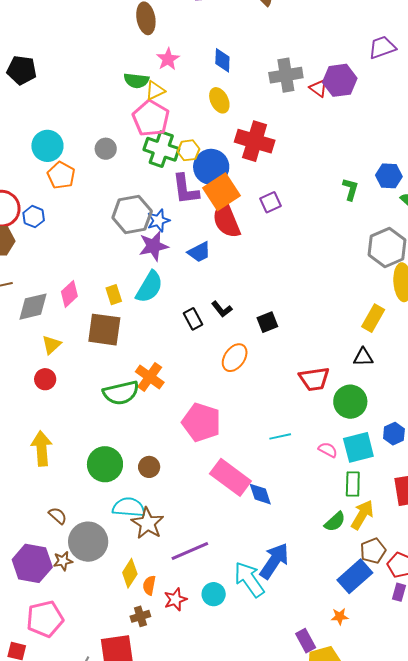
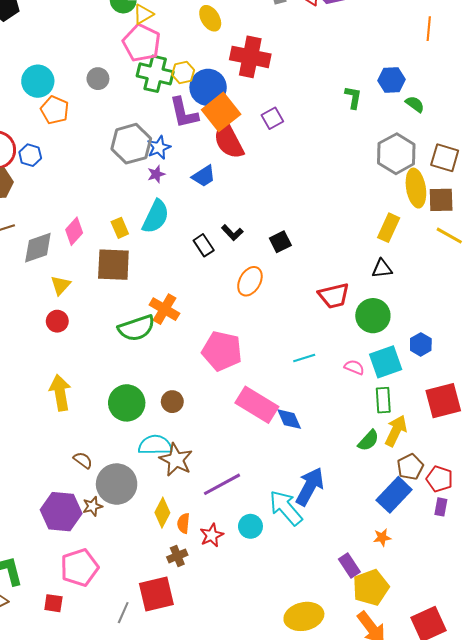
purple star: (154, 246) -> (156, 174), size x0.6

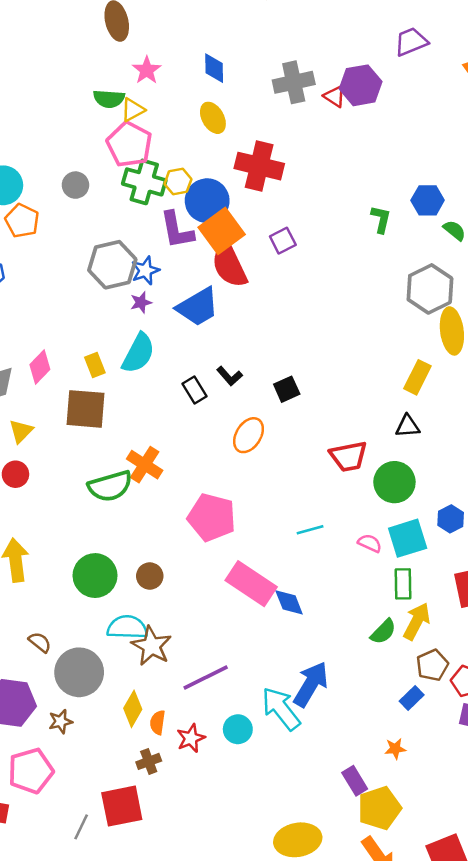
blue trapezoid: (204, 176) -> (198, 307), size x1.5
blue rectangle: (394, 495) -> (412, 698), size x0.6
brown star: (92, 506) -> (61, 722), moved

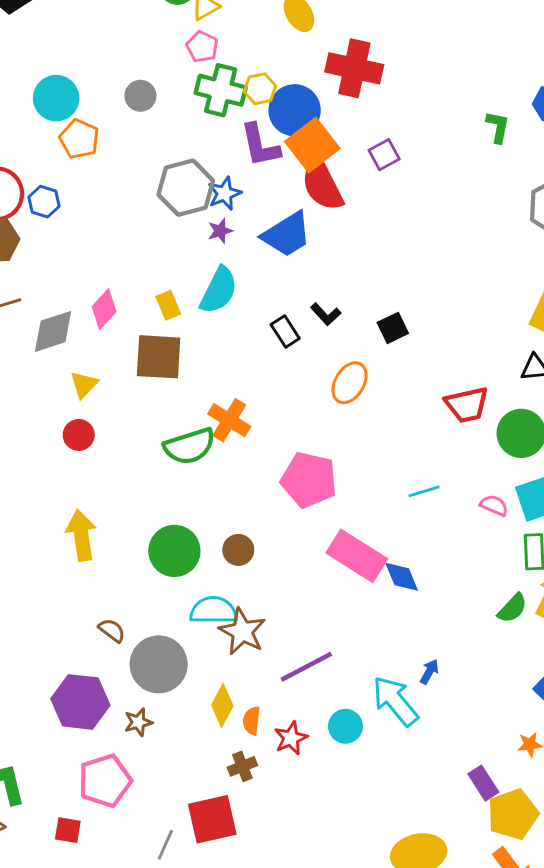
pink pentagon: (129, 144) -> (202, 47), size x0.6
blue arrow: (311, 684) -> (429, 672), size x0.5

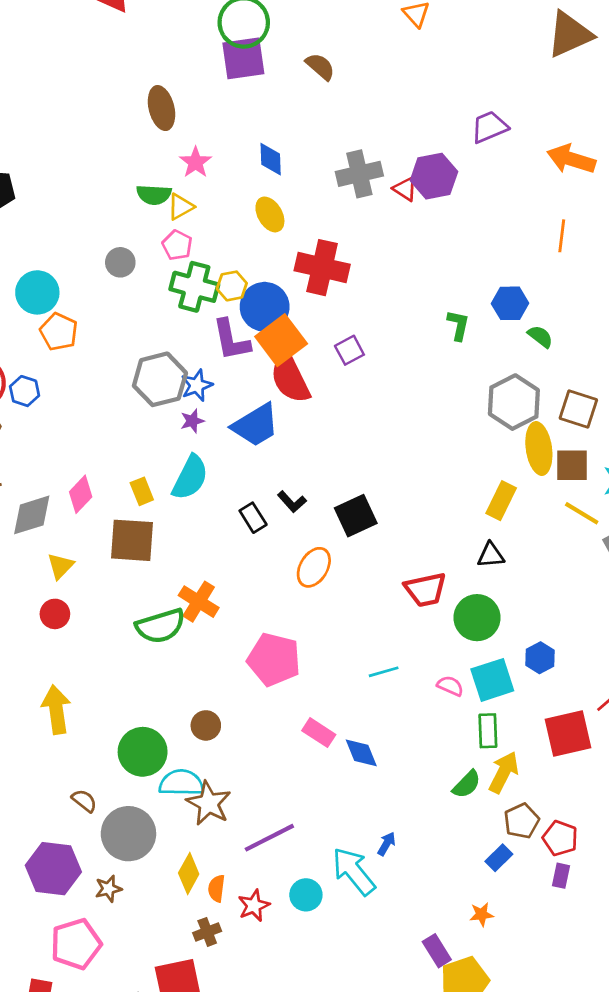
gray circle: (140, 96) -> (120, 262), moved
black square: (393, 328) -> (356, 516), size x1.4
green circle: (174, 551) -> (143, 752), moved
pink rectangle: (357, 556) -> (319, 733), size x0.6

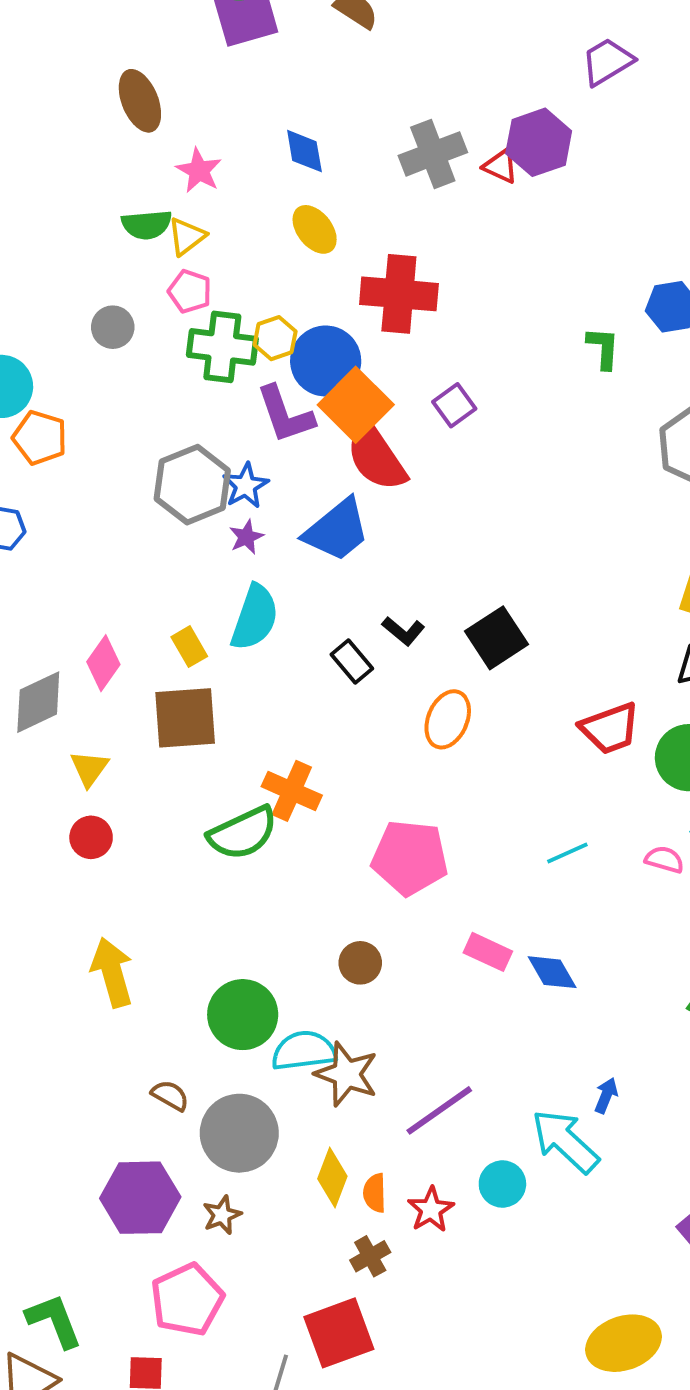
brown circle: (206, 725) -> (360, 963), moved

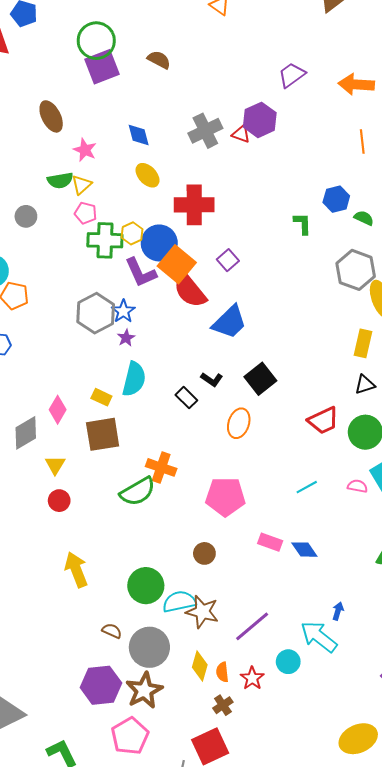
gray circle: (113, 327) -> (26, 216), moved
blue trapezoid: (337, 530) -> (230, 322), moved
yellow rectangle: (189, 647) -> (101, 397), turned -30
brown star: (222, 1215) -> (144, 690), size x1.8

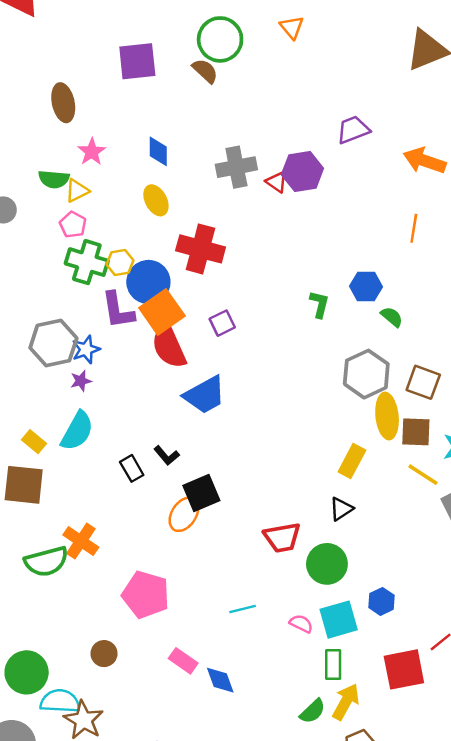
green circle: (96, 41) -> (220, 39), moved
black square: (260, 379) -> (201, 493), moved
black triangle: (365, 385) -> (341, 509), turned -30

